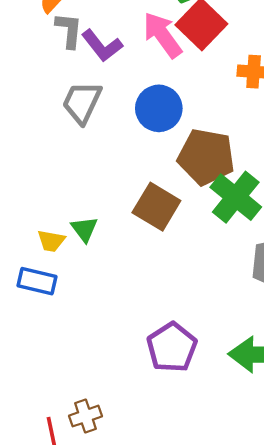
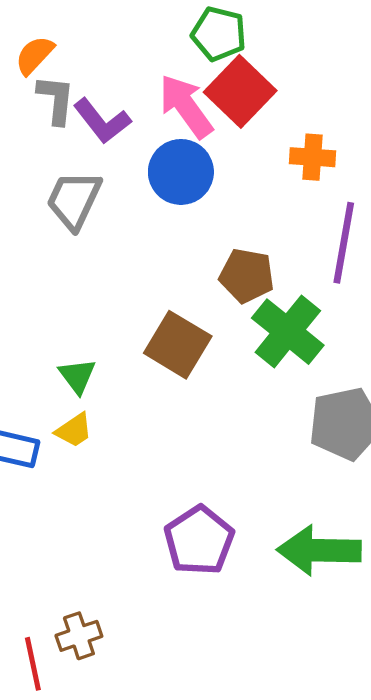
blue circle: (159, 108) -> (181, 172), moved
brown pentagon: (206, 157) -> (247, 276), size x0.7
yellow trapezoid: (51, 241) -> (74, 430), moved, turned -44

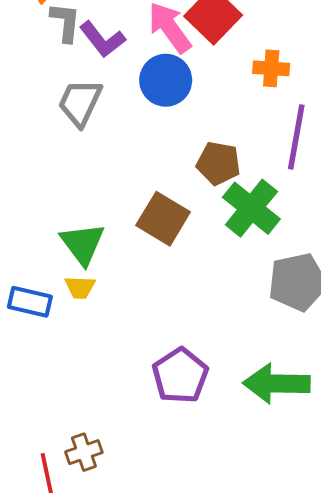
green triangle: (77, 376) -> (83, 244), size x1.5
yellow trapezoid: (74, 430) -> (80, 287), turned 36

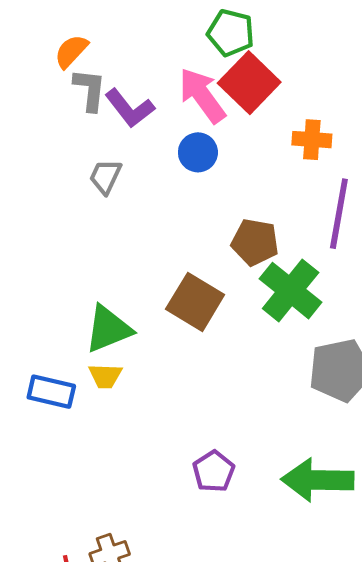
blue circle: (166, 80) -> (198, 152), size x0.7
gray trapezoid: (80, 103) -> (105, 177), size x0.7
green triangle: (83, 244) -> (108, 329), turned 45
purple pentagon: (180, 376) -> (214, 471), size x0.7

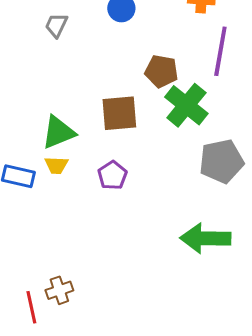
brown square: (195, 302) -> (119, 113), turned -36
purple pentagon: (214, 471) -> (112, 175), moved

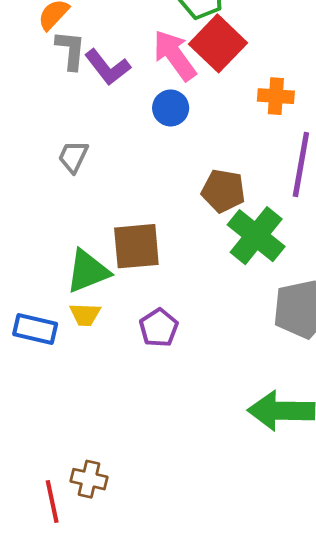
gray trapezoid: (56, 25) -> (73, 157), moved
brown square: (119, 113) -> (136, 246), moved
brown cross: (59, 290) -> (89, 479), turned 32

